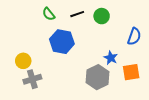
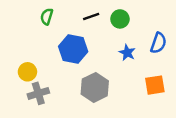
green semicircle: (49, 14) -> (47, 17), moved, turned 56
blue star: (111, 58) -> (127, 53), moved
gray hexagon: (98, 77) -> (95, 87), moved

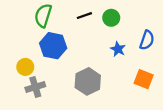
green semicircle: (47, 17) -> (43, 16), size x1.5
blue hexagon: (73, 49) -> (53, 46), moved
orange square: (155, 85) -> (144, 79), turned 30

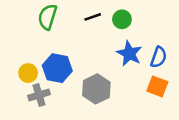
blue semicircle: (147, 40) -> (159, 57), moved
blue hexagon: (53, 46) -> (57, 68), moved
blue star: (118, 49) -> (129, 53), size x1.5

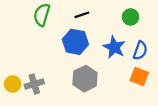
green circle: (122, 19) -> (131, 17), moved
blue hexagon: (57, 68) -> (75, 42), moved
yellow circle: (28, 73) -> (13, 84), moved

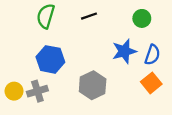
blue hexagon: (75, 42) -> (50, 59), moved
blue star: (114, 47) -> (124, 51), turned 30
orange square: (139, 76) -> (151, 83), turned 30

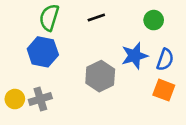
blue hexagon: (50, 59) -> (43, 52), moved
orange square: (151, 83) -> (164, 90), turned -30
gray hexagon: (93, 85) -> (100, 76), moved

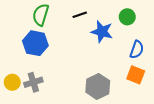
blue star: (135, 56) -> (102, 32), moved, turned 30
gray hexagon: (100, 76) -> (98, 86), moved

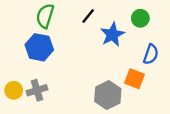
black line: (80, 15) -> (88, 16), turned -32
blue star: (102, 32) -> (112, 35), turned 30
orange square: (136, 75) -> (135, 79), moved

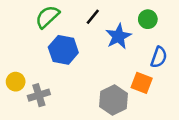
green semicircle: (45, 16) -> (47, 17), turned 30
blue hexagon: (39, 47) -> (63, 50), moved
yellow circle: (14, 90) -> (16, 82), moved

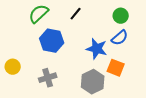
blue star: (118, 36) -> (97, 49), moved, turned -30
blue semicircle: (159, 57) -> (120, 38), moved, turned 30
gray cross: (39, 95) -> (48, 78), moved

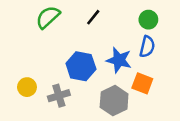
blue semicircle: (120, 38) -> (147, 47), turned -36
blue hexagon: (52, 41) -> (81, 66), moved
yellow circle: (13, 67) -> (27, 87), moved

